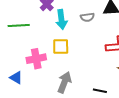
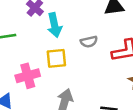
gray semicircle: (87, 17) -> (89, 42), moved

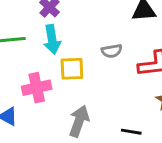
cyan arrow: (55, 25) -> (52, 39), moved

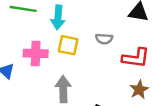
gray arrow: (79, 121) -> (63, 89), turned -35

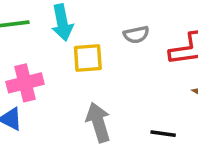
pink cross: (36, 53) -> (25, 83), moved

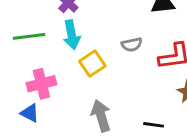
yellow square: (88, 58) -> (92, 64), turned -30

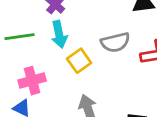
gray semicircle: (132, 45) -> (115, 42), size x1.5

